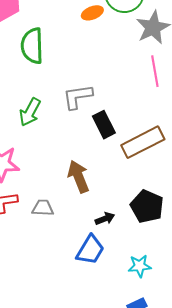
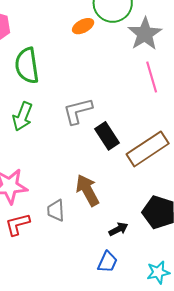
green arrow: (30, 112) -> (22, 116), moved
gray trapezoid: (43, 208) -> (56, 210), moved, turned -90
blue trapezoid: (90, 250) -> (107, 262), size x0.7

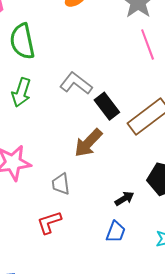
gray L-shape: (78, 111) -> (76, 83), turned 56
brown arrow: (87, 190) -> (88, 143), moved, turned -104
red L-shape: (17, 224) -> (49, 222), moved

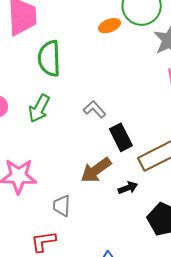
gray L-shape: (76, 83) -> (95, 109), size x0.7
black arrow: (124, 199) -> (128, 188), moved

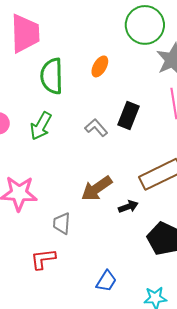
orange ellipse: (110, 26) -> (100, 66), moved, turned -40
black rectangle: (121, 137) -> (129, 116), moved, turned 48

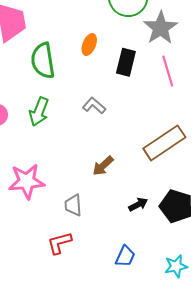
black rectangle: (129, 116) -> (126, 62), moved
brown arrow: (97, 188) -> (103, 166), size x0.7
black arrow: (128, 207) -> (138, 204), moved

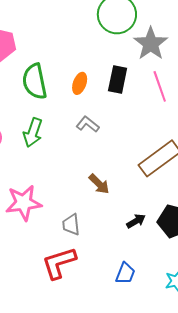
orange ellipse: (89, 45) -> (80, 83), moved
brown arrow: (103, 166) -> (99, 184), turned -90
red L-shape: (59, 243) -> (59, 263), size x1.4

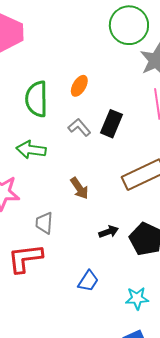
black rectangle: (118, 79) -> (111, 124), moved
green semicircle: (35, 81) -> (37, 99), moved
green arrow: (33, 133) -> (31, 150), moved, turned 68

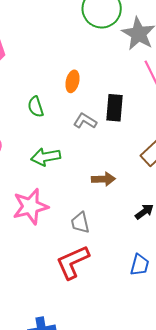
green semicircle: (37, 99) -> (36, 107), size x0.6
brown arrow: (79, 188) -> (103, 179), turned -40

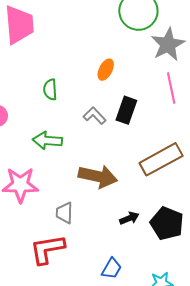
orange ellipse: (72, 81) -> (106, 70), moved
brown arrow: (103, 179) -> (98, 176), size x1.6

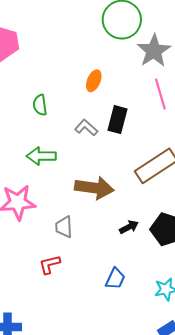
red L-shape: (47, 249) -> (50, 264), size x0.6

